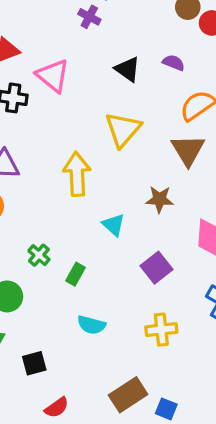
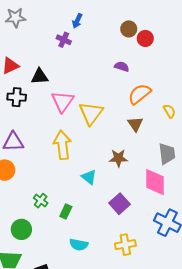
black triangle: (128, 69) -> (40, 76), moved, turned -36
pink triangle: (53, 76) -> (63, 101), moved, turned 30
brown triangle: (188, 150) -> (135, 124), size x0.7

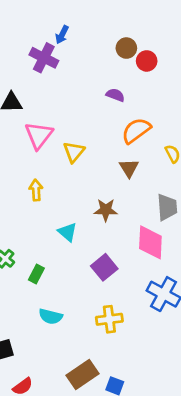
purple cross: (64, 40) -> (44, 58), size x1.5
yellow triangle: (91, 113) -> (74, 152), size x0.7
yellow arrow: (62, 145) -> (36, 190), size x0.6

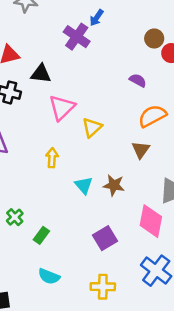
cyan triangle: (68, 232) -> (84, 185), moved

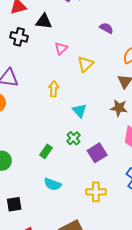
purple semicircle: (138, 80) -> (106, 28), moved
pink triangle: (62, 108) -> (61, 48), size x0.6
brown star: (114, 185) -> (119, 108), moved
green cross: (15, 217) -> (74, 138), moved

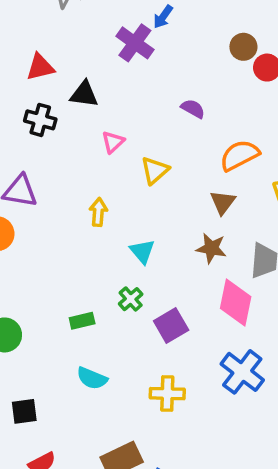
green rectangle: (46, 151) -> (82, 321), turned 40

